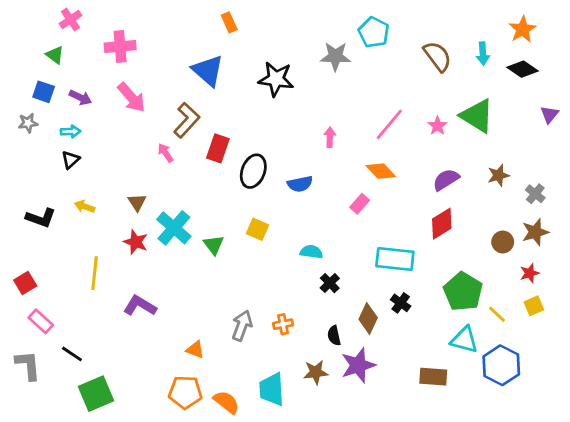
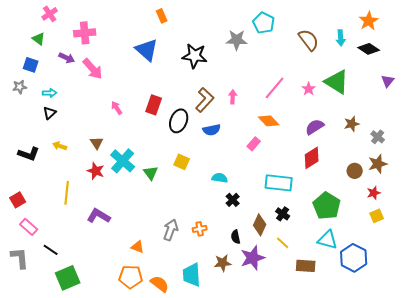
purple arrow: (80, 97) -> (67, 58), moved
brown L-shape: (187, 120) -> (205, 100), moved
yellow line: (497, 314) -> (283, 243), moved

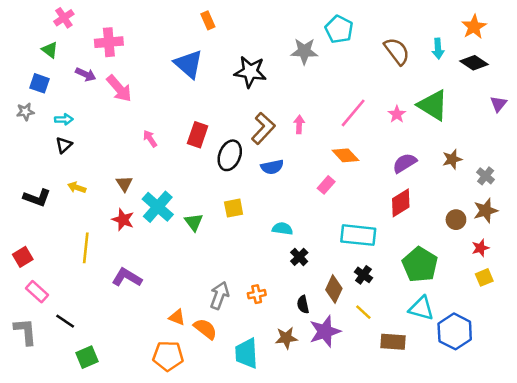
yellow square: (182, 162) -> (234, 208), turned -35
green square: (68, 278) -> (87, 357), size x0.7
orange semicircle: (160, 284) -> (205, 329), moved

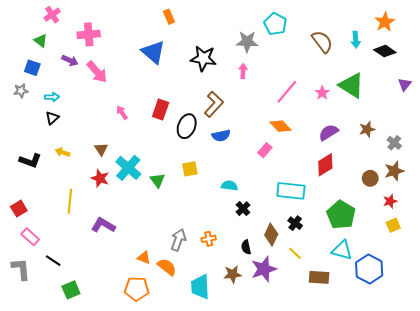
pink arrow: (299, 124) -> (243, 71), moved

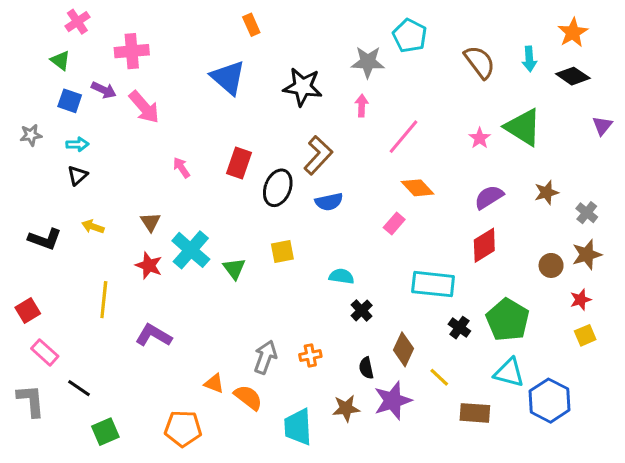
blue square: (32, 68) -> (70, 101), moved
pink line: (287, 92) -> (404, 137), moved
black cross: (295, 223) -> (459, 328), moved
orange pentagon: (137, 289) -> (183, 429), moved

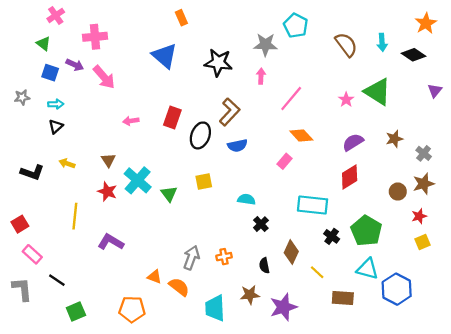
orange star: (573, 33) -> (426, 23), moved
pink arrow: (181, 168) -> (131, 121), turned -64
purple star: (393, 401) -> (283, 307), moved

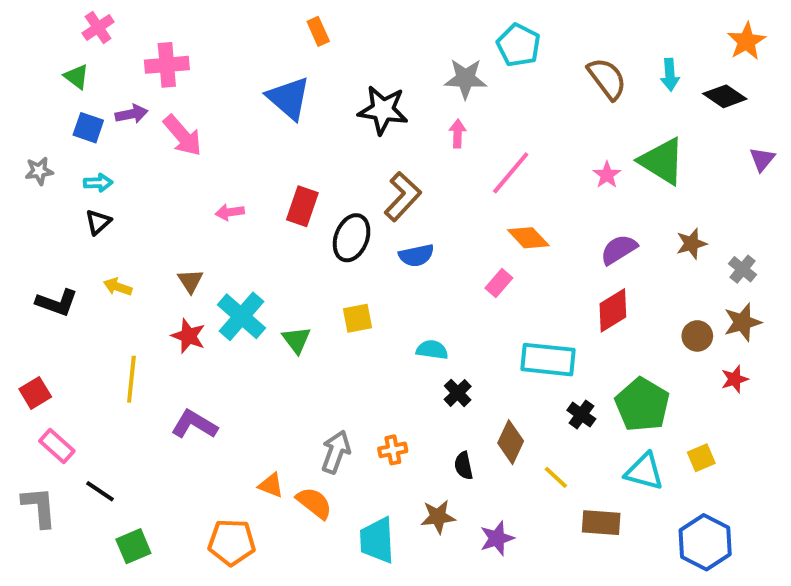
purple arrow: (75, 65) -> (131, 114), turned -36
yellow square: (422, 242) -> (701, 458), moved
blue hexagon: (397, 289) -> (705, 542), moved
purple star: (283, 307) -> (497, 538), size x0.7

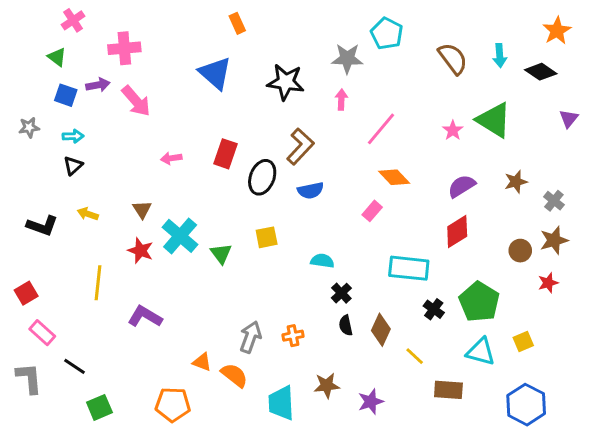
black semicircle: (464, 466) -> (346, 325), moved

